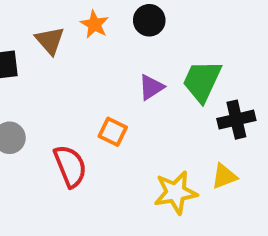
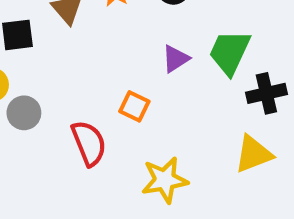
yellow triangle: (224, 176) -> (253, 154), size x1.4
yellow star: (176, 192) -> (165, 180), moved

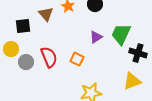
black cross: (266, 93) -> (138, 53), turned 30
red semicircle: (89, 143) -> (49, 57), moved

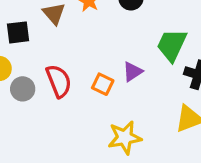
purple triangle: (96, 37) -> (133, 72), moved

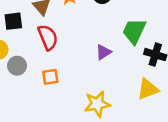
red semicircle: (59, 81) -> (48, 37), moved
orange square: (103, 84) -> (50, 77), moved, turned -35

